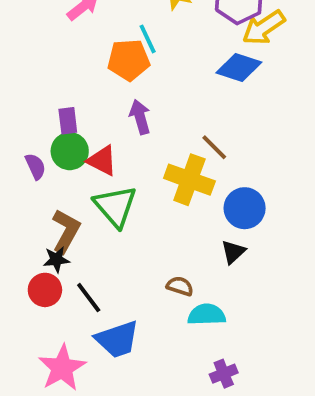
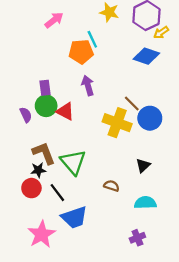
yellow arrow: (264, 28) -> (161, 32), size x0.6
green triangle: (115, 206) -> (73, 162), moved
blue circle: (245, 208) -> (150, 118), moved
brown L-shape: (66, 231) -> (44, 153), turned -50
cyan semicircle: (207, 315) -> (145, 203), moved

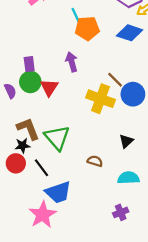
orange pentagon: (81, 52) -> (87, 28), moved
red triangle: (65, 111) -> (49, 87), turned 36
pink star: (42, 234) -> (43, 215), moved

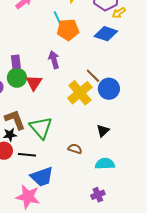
yellow cross: (101, 99) -> (80, 93), turned 30
black line: (41, 168) -> (27, 155), turned -48
pink star: (43, 215) -> (28, 197), turned -30

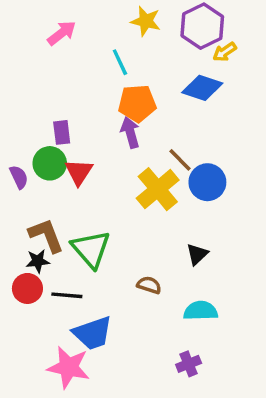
orange pentagon: (68, 30) -> (137, 103), moved
purple arrow: (54, 60) -> (130, 132), moved
purple rectangle: (16, 62) -> (62, 132), moved

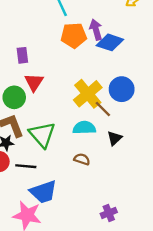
blue diamond: (202, 88) -> (110, 42), moved
purple arrow: (130, 132) -> (96, 30), moved
brown line: (180, 160) -> (103, 109), moved
green circle: (50, 163) -> (14, 97), moved
cyan semicircle: (201, 311) -> (84, 128), moved

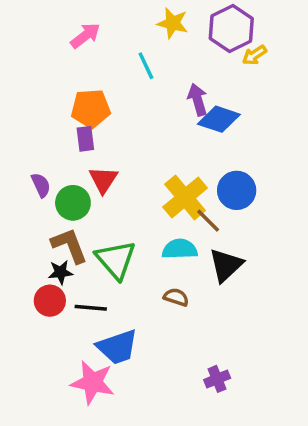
orange pentagon: (74, 35) -> (91, 109), moved
black triangle: (115, 138) -> (226, 265), size x1.5

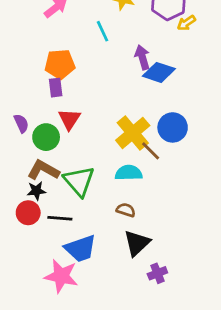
brown L-shape: (69, 246) -> (43, 170), turned -40
black triangle: (226, 265) -> (137, 243), moved

